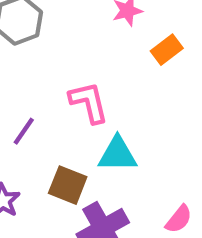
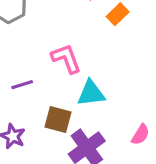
purple line: (24, 131) -> (22, 85), turned 45

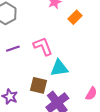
purple line: (22, 85) -> (13, 49), moved

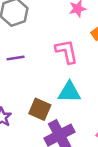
pink L-shape: (43, 46) -> (66, 51), moved

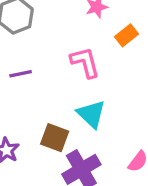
cyan triangle: (69, 92) -> (91, 114), turned 45

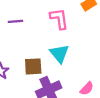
brown square: (55, 138) -> (33, 66), turned -30

